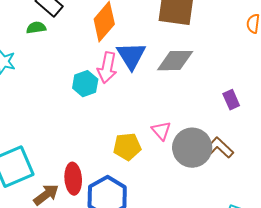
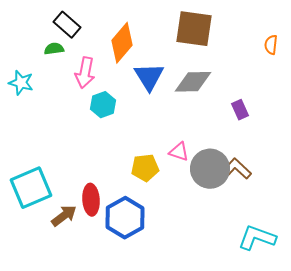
pink arrow: (107, 68) -> (85, 73), moved
purple rectangle: (231, 100) -> (240, 110), moved
pink triangle: (161, 131) -> (179, 152), turned -30

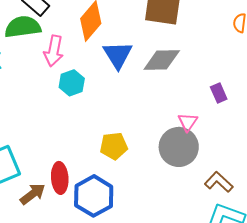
green semicircle: (54, 49) -> (23, 27), size x1.8
purple rectangle: (240, 110) -> (219, 93), moved
pink triangle: (179, 152) -> (188, 122), moved, turned 45
brown L-shape: (237, 169) -> (219, 182), moved

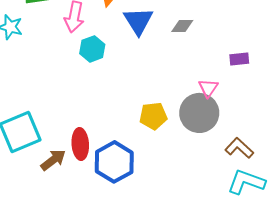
gray diamond: (162, 60) -> (182, 26), size x0.6
purple rectangle: (219, 93) -> (239, 59), turned -72
yellow pentagon: (114, 146) -> (153, 116), moved

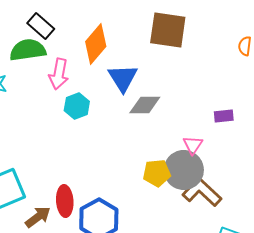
gray diamond: (182, 26) -> (145, 105), moved, size x1.4
yellow pentagon: (153, 116) -> (157, 173), moved
brown L-shape: (239, 148) -> (202, 192), moved, size x1.4

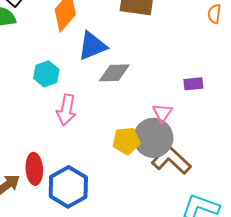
pink arrow: (59, 74) -> (66, 110), moved
blue triangle: (123, 78) -> (92, 46), turned 40

